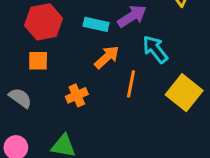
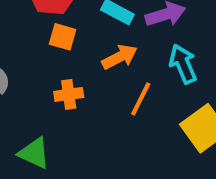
orange square: (38, 61) -> (63, 37), moved

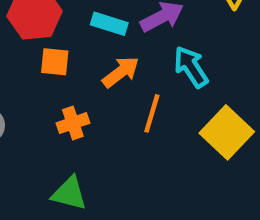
green triangle: (34, 153) -> (69, 193), moved

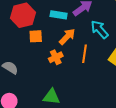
orange cross: (73, 123) -> (56, 57), moved

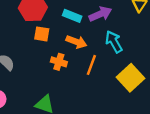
orange arrow: (67, 37) -> (76, 42), turned 54
orange cross: (56, 57) -> (59, 62), turned 32

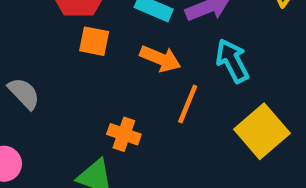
orange cross: (59, 62) -> (124, 134), moved

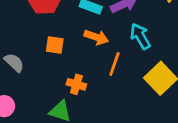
orange square: (94, 41) -> (55, 45), moved

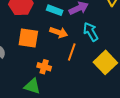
orange square: (55, 45) -> (28, 38), size x1.5

